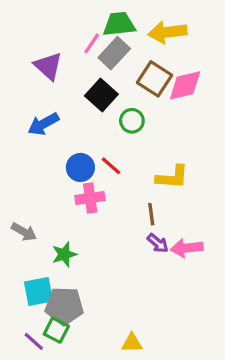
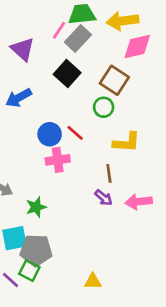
brown square: (154, 79) -> (114, 80), moved
pink diamond: (185, 85) -> (137, 47), moved
green circle: (132, 121) -> (104, 107), moved
purple arrow: (158, 243) -> (104, 198), moved

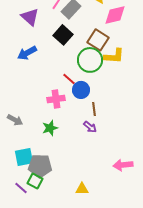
green circle: (104, 107) -> (90, 60), size x1.6
blue circle: (50, 134) -> (81, 90), moved
yellow L-shape: (127, 142) -> (114, 56), moved
pink arrow: (139, 202) -> (123, 165), moved
green star: (36, 207) -> (50, 128), moved

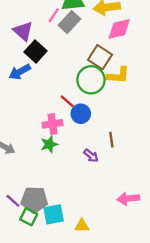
black square: (63, 35) -> (36, 52), moved
brown line: (94, 109) -> (111, 140), moved
green star: (50, 128) -> (49, 144), moved
cyan square: (24, 157) -> (54, 214), moved
purple line: (21, 188) -> (13, 201), moved

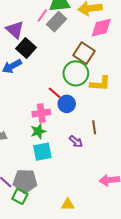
yellow L-shape: (118, 75) -> (100, 84), moved
cyan square: (54, 214) -> (42, 152), moved

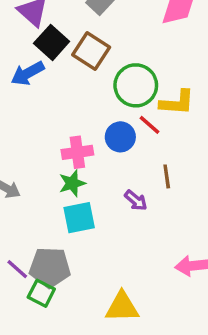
brown square: (84, 53) -> (91, 51), moved
red line: (54, 93) -> (150, 125), moved
yellow triangle: (68, 204) -> (122, 307), size x1.5

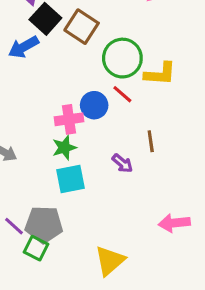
red line: (150, 125) -> (122, 94), moved
blue circle: (120, 137) -> (94, 105), moved
yellow triangle: (122, 307) -> (110, 261), turned -40

